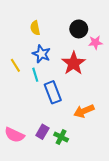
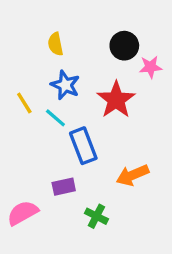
cyan line: (35, 75) -> (55, 118), turned -32
purple rectangle: (42, 132) -> (64, 187), moved, turned 48
pink semicircle: (14, 135) -> (23, 213), turned 126

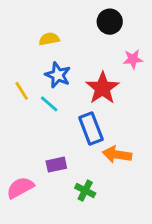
yellow semicircle: (55, 44) -> (49, 39), turned 90
black circle: (124, 46) -> (110, 22), moved
blue rectangle: (83, 146) -> (91, 128), moved
orange arrow: (132, 175) -> (117, 154), turned 32

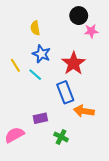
yellow semicircle: (49, 39) -> (35, 28), turned -88
pink star: (133, 59) -> (91, 31), moved

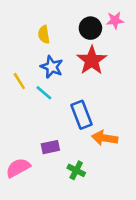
black circle: (79, 16) -> (90, 28), moved
pink star: (91, 31) -> (115, 20), moved
red star: (74, 63) -> (92, 60), moved

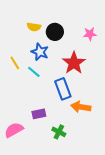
pink star: (115, 20) -> (90, 34), moved
black circle: (90, 28) -> (55, 32), moved
yellow semicircle: (44, 35) -> (34, 27), turned -72
red star: (92, 60) -> (74, 63), moved

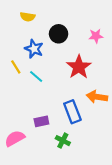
yellow semicircle: (34, 27) -> (28, 17), moved
blue star: (40, 52) -> (34, 49), moved
blue rectangle: (63, 89) -> (72, 112), moved
orange arrow: (81, 107) -> (97, 97), moved

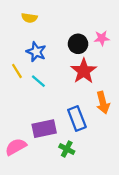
black circle: (59, 34) -> (78, 44), moved
orange arrow: (97, 97) -> (103, 103), turned -114
purple rectangle: (41, 121) -> (44, 129), size x1.5

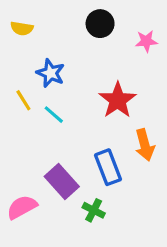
yellow semicircle: (29, 18) -> (22, 28), moved
pink star: (102, 38) -> (146, 41), moved
black circle: (78, 44) -> (100, 24), moved
purple rectangle: (44, 129) -> (62, 182), turned 60

